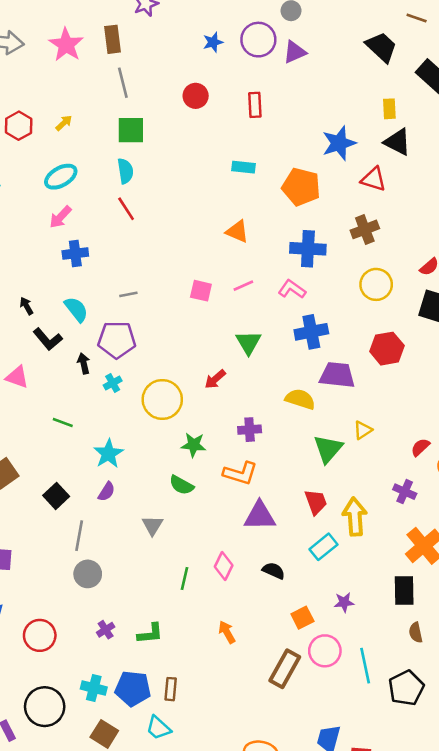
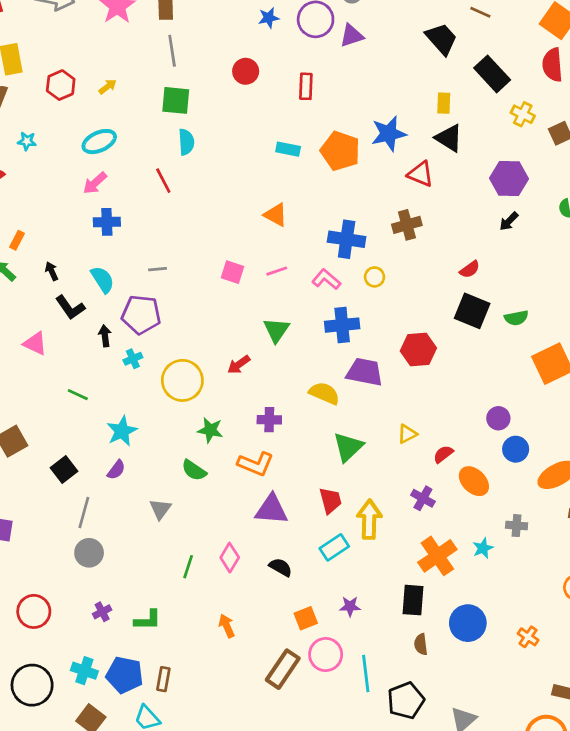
cyan semicircle: (125, 171) -> (186, 142), moved
orange pentagon: (301, 187) -> (340, 151), moved
yellow circle: (376, 284) -> (375, 277), moved, size x0.6
yellow triangle: (363, 430) -> (407, 434), moved

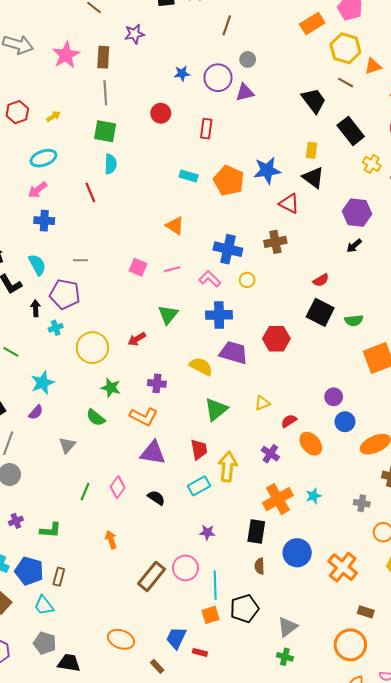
gray cross: (517, 526) -> (362, 503), moved
orange square: (306, 618) -> (211, 615), moved
orange cross: (528, 637) -> (343, 567), size x1.8

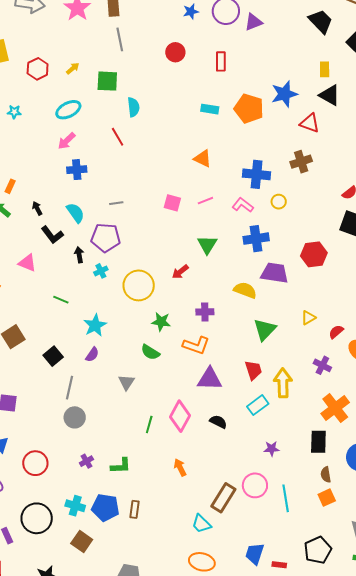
green square: (105, 131) -> (107, 81), moved
pink diamond: (118, 487) -> (180, 416), size x1.4
cyan trapezoid: (44, 606) -> (201, 524), moved
black pentagon: (244, 608) -> (318, 550), moved
orange square: (211, 615) -> (327, 498), moved

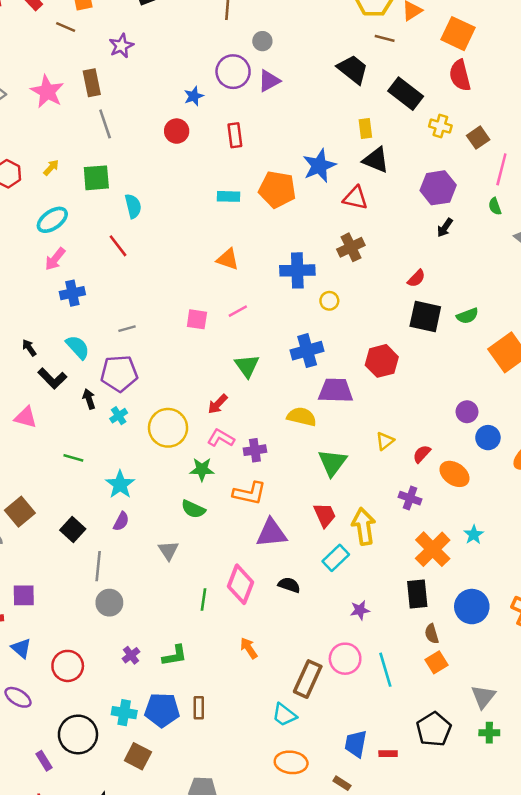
blue star: (191, 12) -> (194, 96), moved
pink L-shape: (243, 205) -> (221, 438), moved

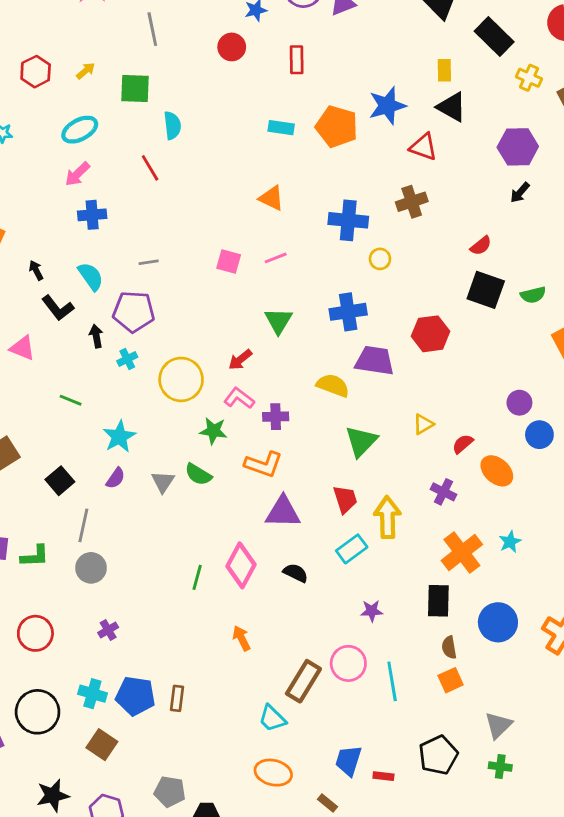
gray triangle: (168, 550) -> (163, 482), moved
green L-shape: (175, 656) -> (35, 556), moved

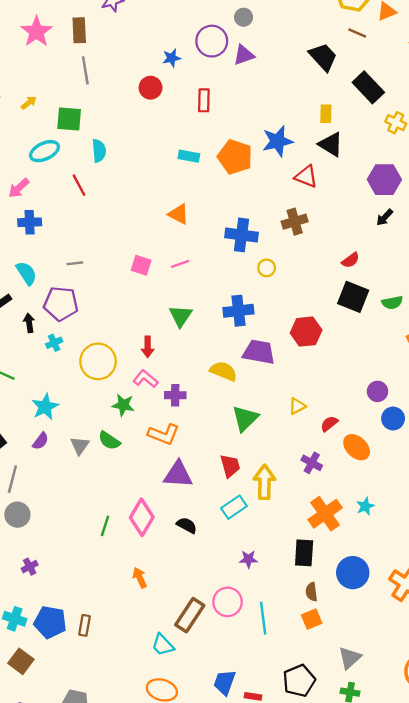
cyan ellipse: (80, 130) -> (44, 151), moved
red arrow: (240, 360) -> (148, 347), turned -54

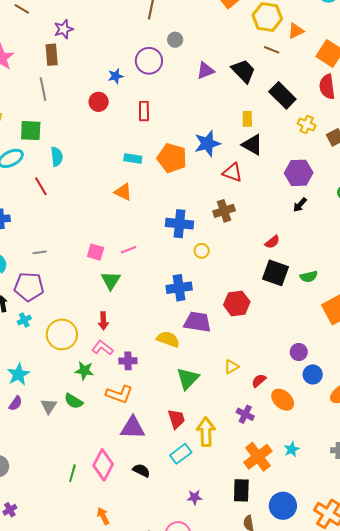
brown rectangle: (79, 30) -> (52, 55), moved
purple triangle: (244, 55) -> (205, 71), moved
orange triangle: (179, 214) -> (123, 192), moved
green triangle: (181, 316) -> (111, 280), moved

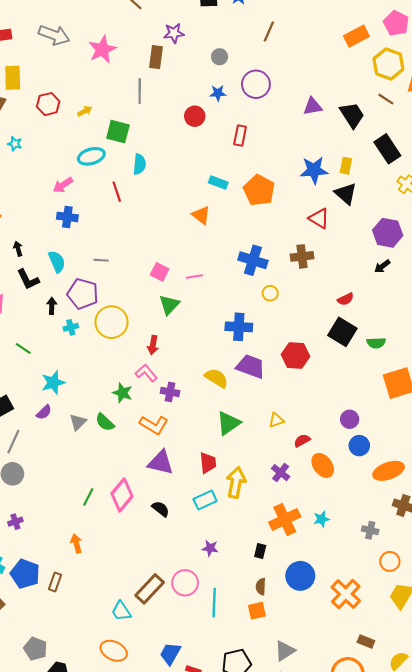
gray circle: (175, 40) -> (220, 57), moved
blue star: (207, 144) -> (314, 170), moved
yellow circle: (62, 334) -> (111, 322), moved
black rectangle: (241, 490) -> (260, 551), size x0.6
orange arrow: (103, 516) -> (76, 543), moved

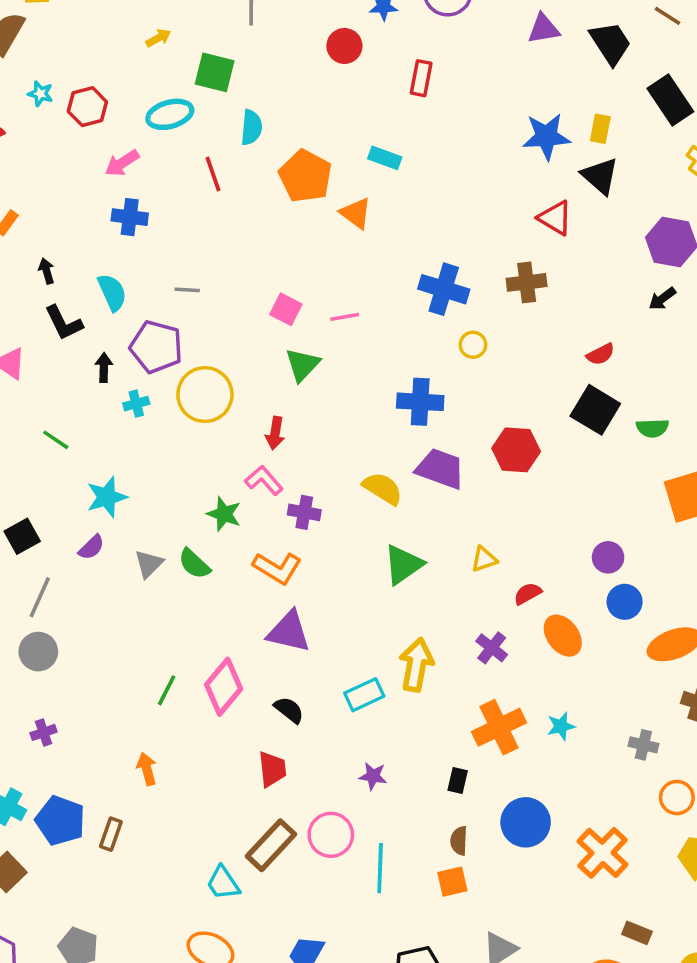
red hexagon: (48, 104) -> (87, 107), moved
orange pentagon: (259, 190) -> (305, 176), moved
red trapezoid: (208, 463) -> (272, 769), moved

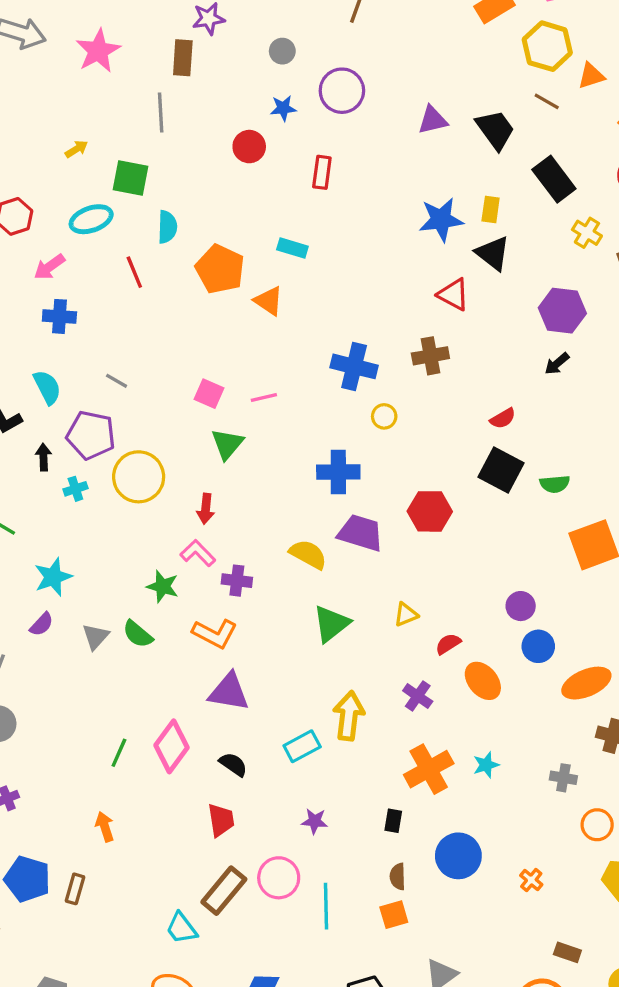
gray line: (187, 290) -> (117, 381), turned 30
orange cross: (603, 853) -> (531, 880), size x0.5

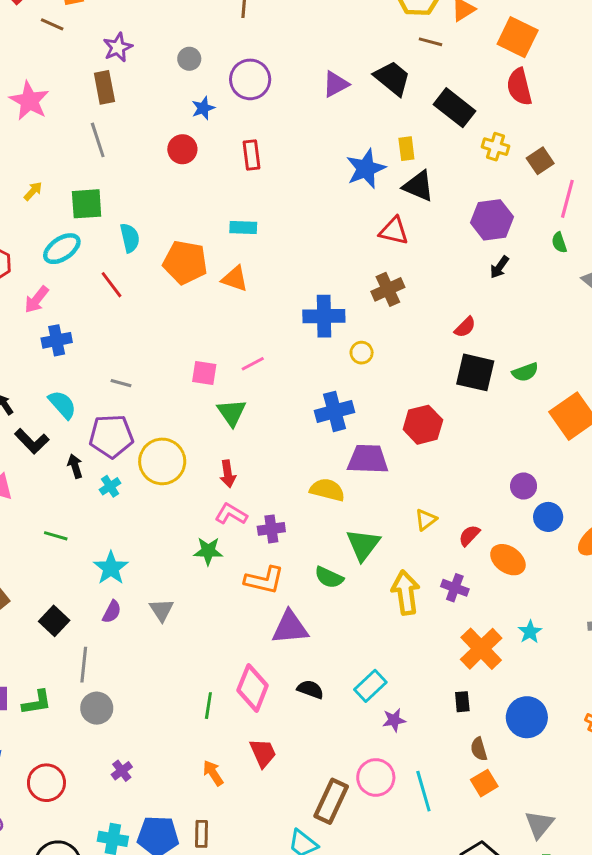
green semicircle: (138, 634) -> (329, 577), moved
yellow arrow: (349, 716) -> (406, 593), moved
cyan rectangle: (302, 746) -> (370, 686), moved
red trapezoid: (221, 820) -> (263, 753), moved

